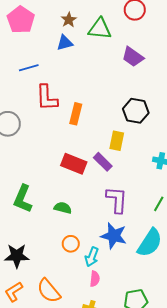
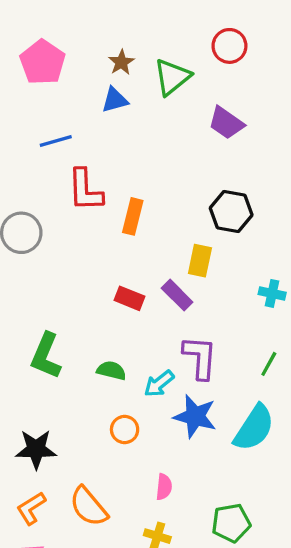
green triangle: (100, 29) -> (172, 77), turned -45
red rectangle: (74, 164) -> (129, 298), size x0.7
cyan arrow: (92, 257) -> (159, 384), moved, turned 30

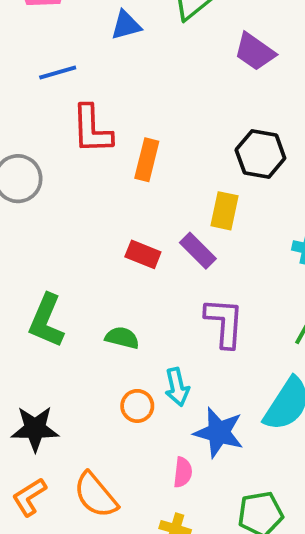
cyan arrow: (159, 384) -> (177, 387), moved, turned -64
blue star: (195, 416) -> (219, 432), moved

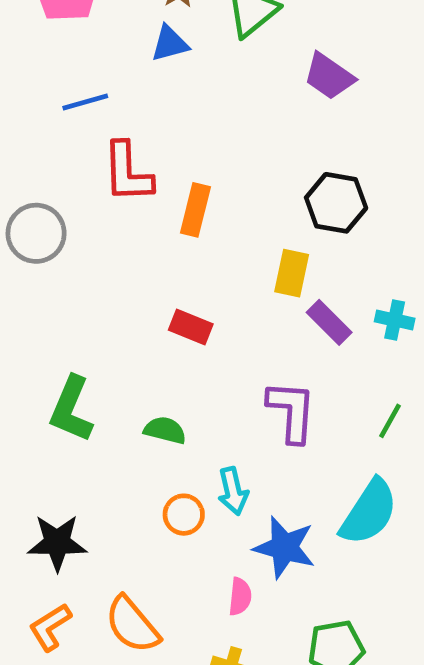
purple rectangle: (198, 251) -> (329, 322), moved

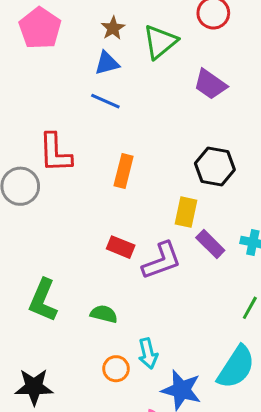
blue line: (85, 102) -> (105, 101), moved, turned 40
red L-shape: (127, 172) -> (55, 153), moved
purple L-shape: (292, 411) -> (162, 261), moved, turned 66

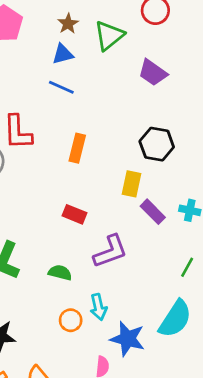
purple L-shape: (162, 261) -> (110, 251), moved

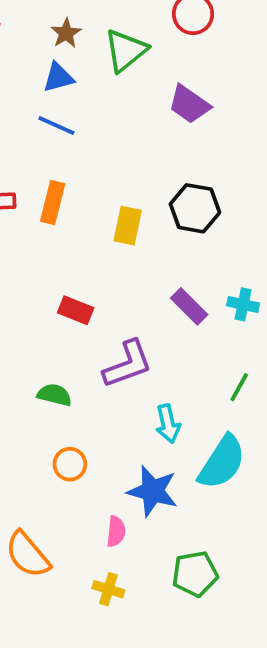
orange rectangle: (77, 148) -> (53, 202), moved
yellow rectangle: (132, 184) -> (128, 226), moved
cyan arrow: (98, 307) -> (168, 424), moved

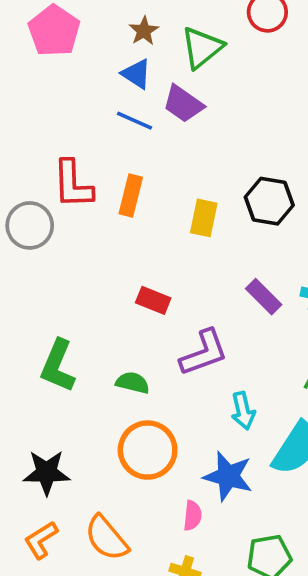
blue triangle: (58, 77) -> (136, 74), turned 48
purple trapezoid: (189, 104) -> (183, 104), moved
orange circle: (70, 464) -> (148, 450), size x1.8

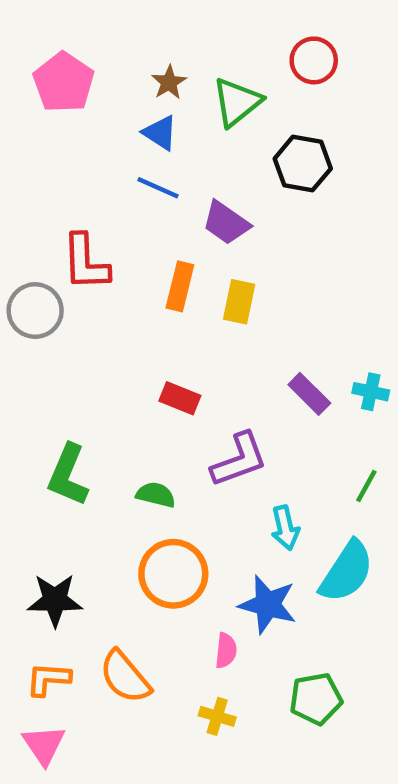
purple trapezoid: (183, 104) -> (226, 223), moved
orange rectangle: (131, 196) -> (180, 286), moved
black hexagon: (269, 201) -> (303, 164), moved
orange L-shape: (41, 540) -> (48, 679), turned 36

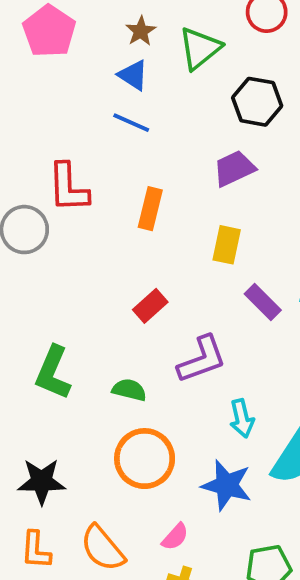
purple trapezoid: (226, 223) -> (234, 168), moved, turned 120
yellow rectangle: (239, 302) -> (227, 245), moved
red rectangle: (180, 398) -> (150, 306), turned -64
pink semicircle: (226, 651) -> (175, 537), moved, turned 36
orange L-shape: (48, 679) -> (36, 550), turned -90

